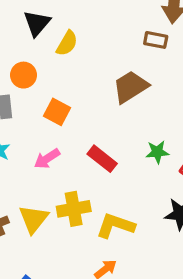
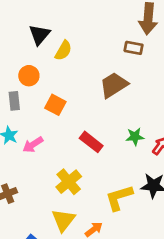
pink arrow: (47, 159) -> (33, 145), moved
yellow cross: (74, 209) -> (69, 182), turned -30
yellow triangle: (34, 219) -> (63, 220), moved
yellow L-shape: (116, 226) -> (119, 198), moved, turned -36

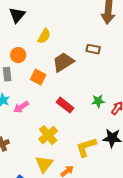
black triangle: (39, 35) -> (17, 15), moved
brown rectangle: (134, 48) -> (93, 49), moved
brown trapezoid: (114, 85) -> (63, 62), moved

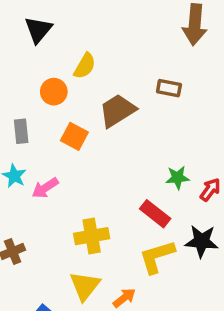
orange circle: (18, 55) -> (54, 92), moved
red rectangle: (65, 105) -> (155, 214), moved
yellow cross: (48, 135) -> (92, 236), turned 30

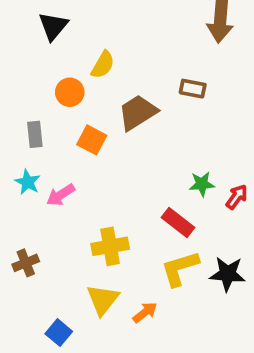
black star: (202, 241) -> (228, 274), moved

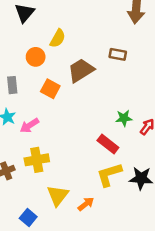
yellow cross: (110, 246) -> (37, 160), moved

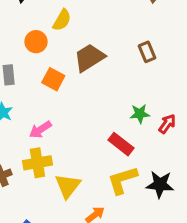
brown rectangle: (118, 54) -> (147, 52), moved, turned 56
pink arrow: (29, 126) -> (40, 130), moved
yellow triangle: (58, 195) -> (68, 186), moved

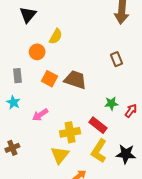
brown trapezoid: (89, 58) -> (75, 80), moved, turned 50
yellow cross: (37, 163) -> (70, 132), moved
yellow L-shape: (122, 180) -> (99, 151), turned -40

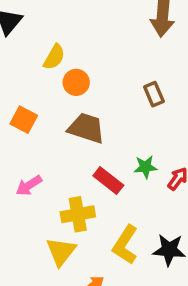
orange circle: (37, 52) -> (76, 82), moved
orange square: (49, 79) -> (24, 120), moved
red rectangle: (98, 125) -> (108, 180), moved

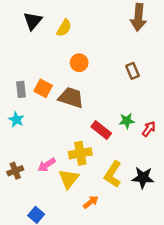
yellow semicircle: (54, 57) -> (64, 28), moved
brown trapezoid: (86, 128) -> (71, 98), moved
pink arrow: (29, 186) -> (47, 165), moved

